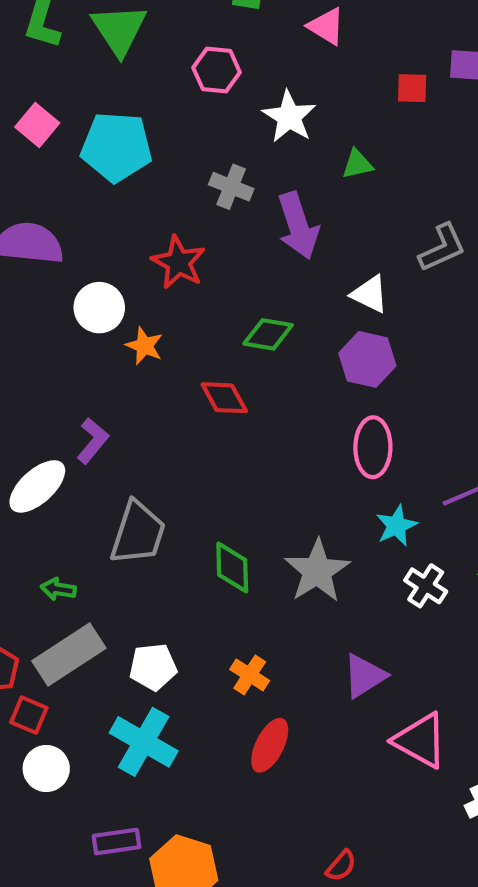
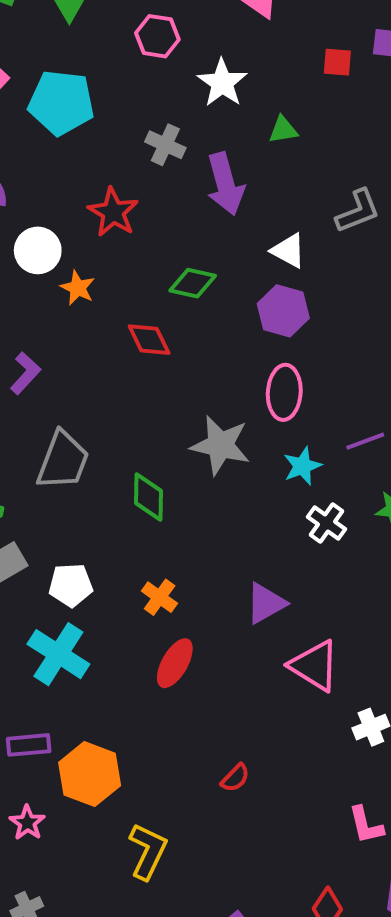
gray star: (317, 571) -> (220, 445), moved, turned -30

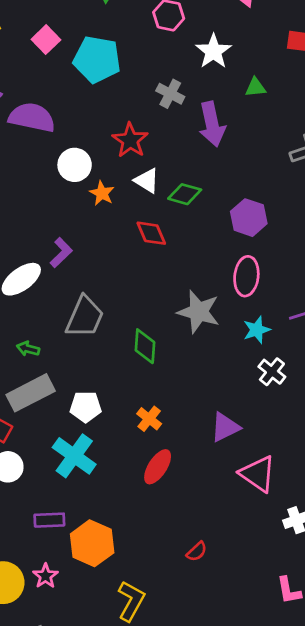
white triangle: (288, 251) -> (147, 181), moved

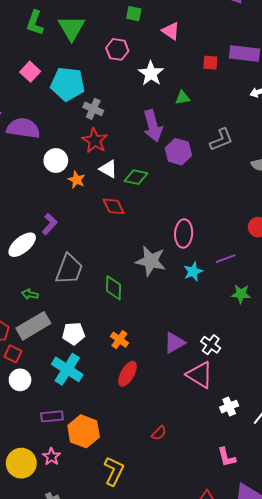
gray cross: (170, 94) -> (93, 109), moved
purple hexagon: (249, 218) -> (178, 152), moved
white cross: (272, 372) -> (211, 345), moved

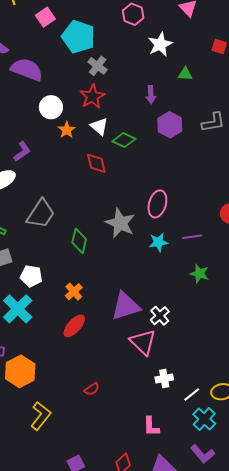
purple arrow: (153, 126) -> (151, 95), size x0.6
purple L-shape: (50, 224) -> (22, 151), moved
purple triangle: (174, 343) -> (126, 306), size x1.4

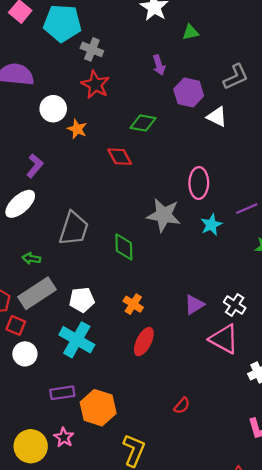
white triangle: (99, 126) -> (217, 117), moved
purple triangle: (126, 306) -> (194, 305), size x0.6

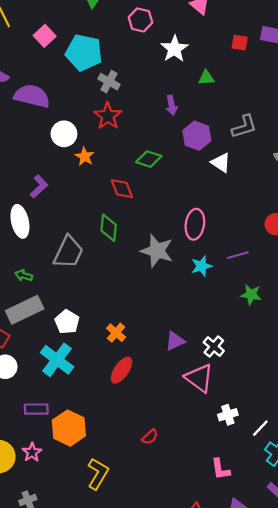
white ellipse: (20, 204) -> (20, 221), turned -68
green diamond: (124, 247) -> (109, 228), moved
white pentagon: (82, 300) -> (67, 322), turned 30

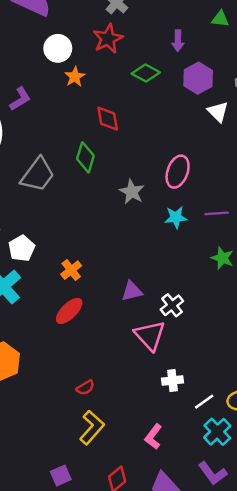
green diamond: (149, 159) -> (146, 73), moved
gray star: (157, 251) -> (132, 192), size x0.7
pink L-shape: (221, 469) -> (153, 437), turned 35
yellow L-shape: (98, 474) -> (92, 427), moved

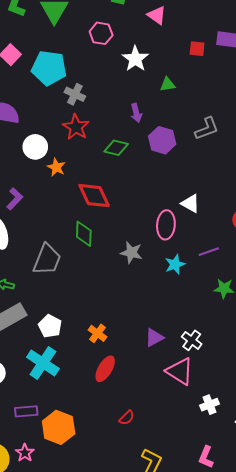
white triangle: (218, 112) -> (190, 203), moved
red diamond: (108, 119) -> (94, 196), size x1.4
red semicircle: (85, 388) -> (127, 418), moved

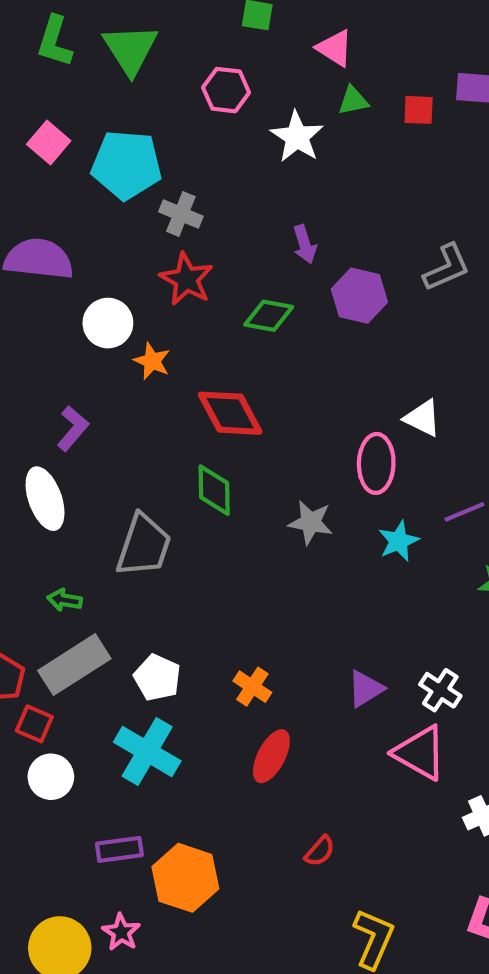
green triangle: (168, 84) -> (353, 101), moved

